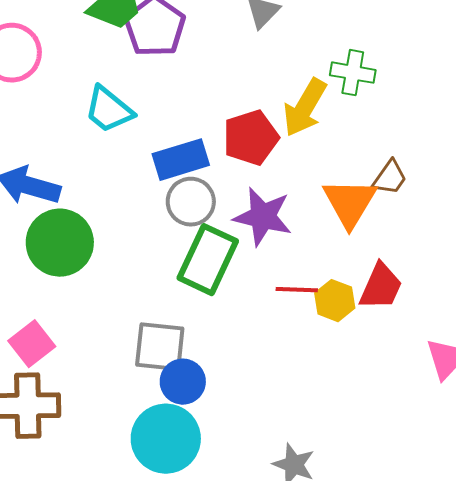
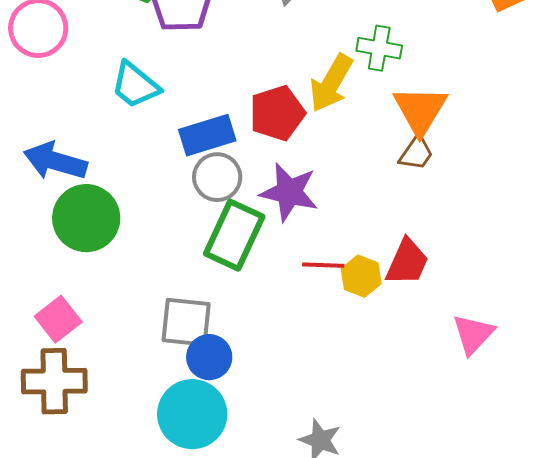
orange triangle: (350, 203) -> (420, 110), moved

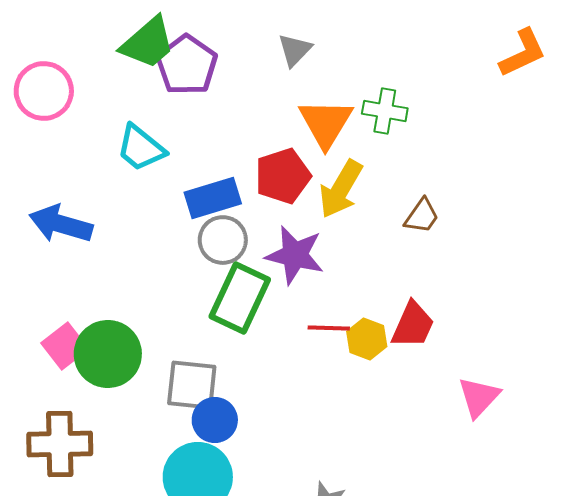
yellow arrow: (331, 83) -> (341, 189), moved
orange triangle: (420, 110) -> (326, 123), moved
green circle: (86, 218) -> (108, 354), moved
pink square: (58, 319) -> (65, 346), moved

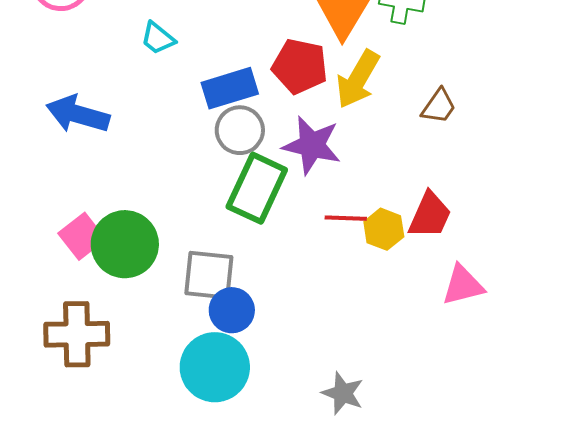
cyan trapezoid: (141, 148) -> (158, 38), size x0.7
red pentagon: (283, 176) -> (300, 66), turned 30
pink triangle: (479, 397) -> (463, 285), moved, turned 33

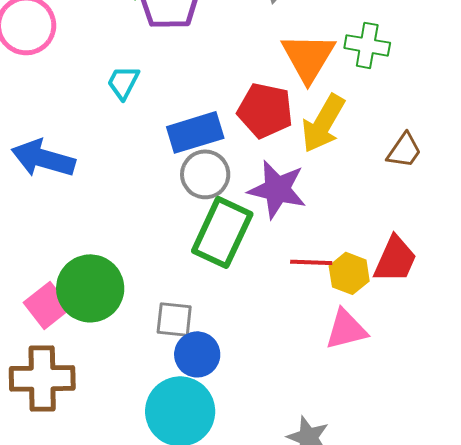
cyan trapezoid: (158, 38) -> (123, 82), turned 78
pink square: (82, 236) -> (47, 305), moved
gray square: (209, 275) -> (174, 319), size x0.7
pink triangle: (463, 285) -> (346, 329), moved

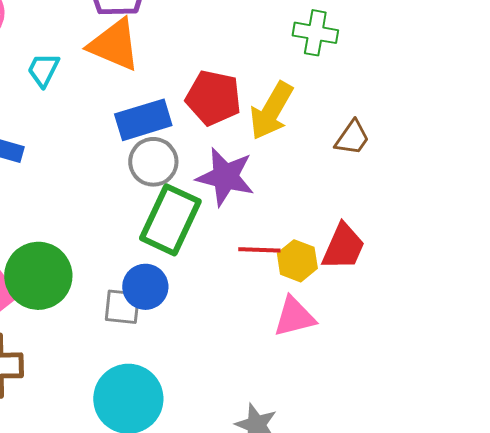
orange triangle: (308, 57) -> (114, 45), moved, turned -38
cyan trapezoid: (123, 82) -> (43, 70), moved
blue circle: (197, 354) -> (145, 287), moved

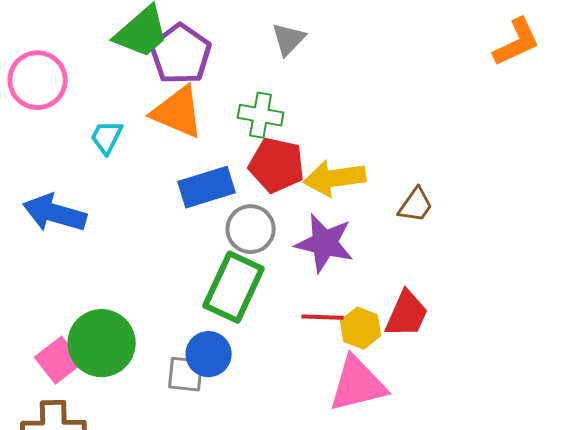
green cross: (315, 33) -> (261, 115), moved
yellow arrow: (271, 111) -> (335, 178), turned 52
gray circle: (153, 162) -> (251, 229), moved
purple star: (225, 177) -> (325, 243), moved
pink triangle: (294, 317) -> (358, 384), size x1.4

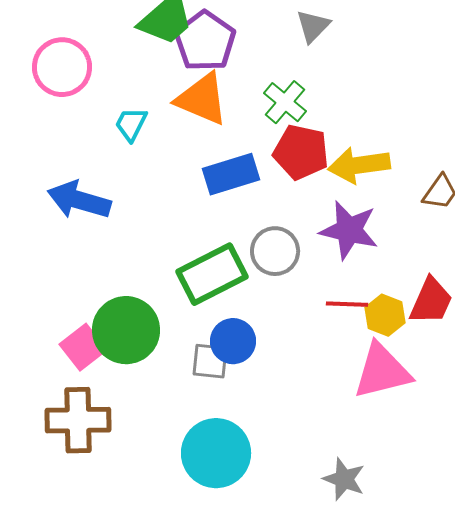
green cross: (261, 115) -> (285, 102), turned 30
gray circle: (251, 229) -> (275, 251), moved
green rectangle: (234, 287) -> (212, 274), moved, turned 38

